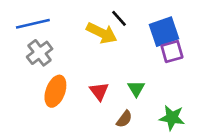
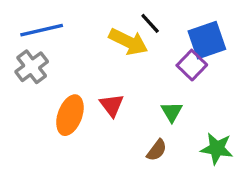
purple square: (172, 51) -> (192, 65), moved, turned -30
gray cross: (40, 53) -> (32, 67), moved
red triangle: (99, 91) -> (112, 105), moved

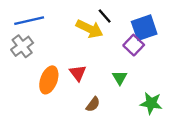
brown semicircle: (157, 150) -> (93, 104), moved

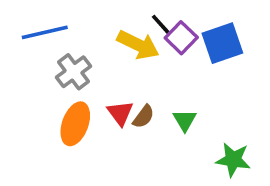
purple square: (134, 45) -> (181, 38), moved
gray cross: (22, 46) -> (73, 72), moved
brown semicircle: (93, 104) -> (143, 117), moved

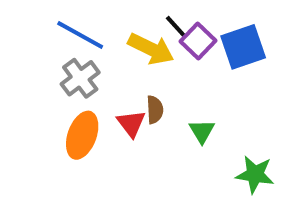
blue line: (45, 32) -> (80, 35), moved, turned 42
brown semicircle: (143, 117) -> (155, 110), moved, turned -40

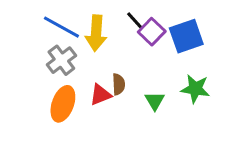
yellow arrow: (151, 49) -> (96, 33), moved, turned 68
red triangle: (131, 123) -> (101, 95), turned 45
green star: (255, 174) -> (195, 89), moved

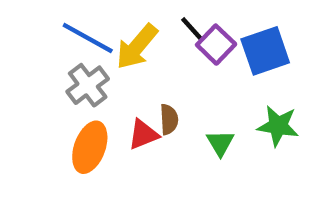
yellow arrow: (96, 33) -> (137, 47), turned 36

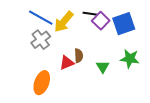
black line: (192, 30) -> (90, 14), turned -40
orange ellipse: (90, 147) -> (42, 83), moved

